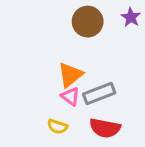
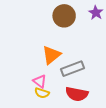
pink triangle: (70, 96) -> (40, 81), moved

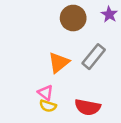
gray rectangle: (73, 69) -> (94, 57), moved, turned -30

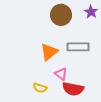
gray rectangle: (94, 57) -> (78, 47), turned 50
pink triangle: (45, 93) -> (61, 74), moved

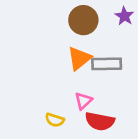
orange triangle: (49, 52) -> (79, 58), moved
pink triangle: (61, 74) -> (83, 101), turned 40

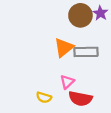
brown circle: (83, 20) -> (80, 15), moved

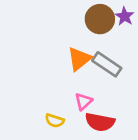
gray rectangle: (86, 52) -> (107, 64), turned 35

